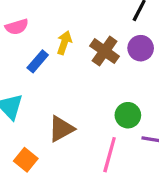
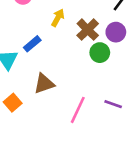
blue rectangle: (38, 61) -> (32, 44), moved
green circle: (128, 115) -> (100, 53), moved

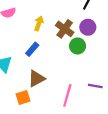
blue rectangle: (32, 44) -> (32, 49), moved
orange square: (13, 103) -> (23, 98), moved, turned 32

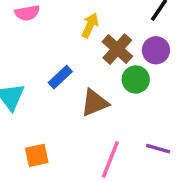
yellow arrow: (39, 23) -> (90, 25), moved
brown triangle: (36, 79) -> (95, 103), moved

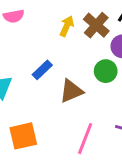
brown cross: (117, 49) -> (96, 25), moved
orange square: (37, 155) -> (23, 136), size x1.4

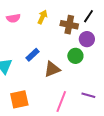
brown cross: (96, 25) -> (69, 25), turned -30
yellow arrow: (67, 26) -> (42, 17), moved

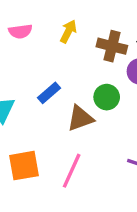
green circle: (75, 56) -> (107, 97), moved
pink line: (61, 101) -> (72, 171), moved

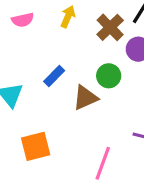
brown cross: (112, 46) -> (110, 27), turned 36
pink line: (72, 171) -> (103, 163), moved

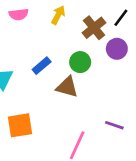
green circle: (109, 76) -> (80, 62), moved
brown triangle: (85, 98) -> (67, 87), turned 35

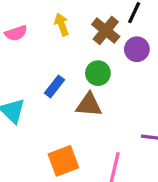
yellow arrow: (58, 15) -> (62, 24), turned -36
orange square: (20, 125) -> (63, 161), moved

